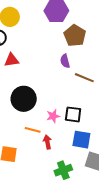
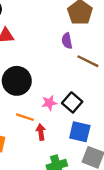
black square: (73, 114) -> (72, 102), turned 30

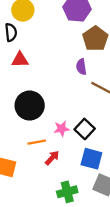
orange line: (25, 117) -> (37, 142), turned -30
red arrow: (41, 132) -> (52, 158), turned 49

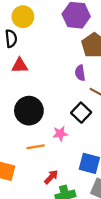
black square: (85, 129) -> (81, 113), moved
red arrow: (52, 158) -> (51, 177), moved

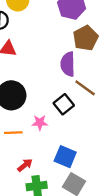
purple semicircle: (80, 73) -> (68, 64), size x1.5

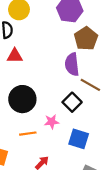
blue square: (65, 157) -> (79, 139), moved

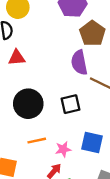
black square: (72, 102) -> (70, 104), moved, turned 36
pink star: (52, 122) -> (63, 149), moved

